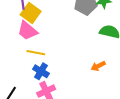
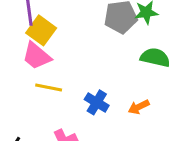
blue cross: (41, 71) -> (97, 102), moved

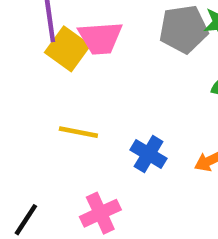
pink trapezoid: (37, 56) -> (100, 38), moved, turned -44

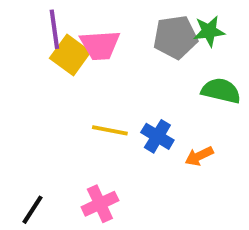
yellow line: (78, 132) -> (110, 130), moved
blue cross: (149, 154) -> (157, 136), moved

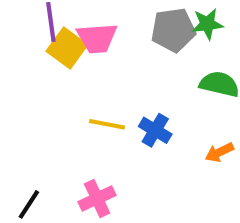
orange arrow: (199, 156) -> (219, 152), moved

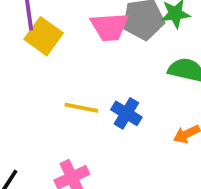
pink trapezoid: (97, 38) -> (109, 27), moved

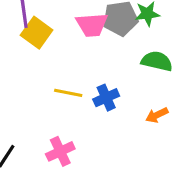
blue cross: (126, 113) -> (106, 98), turned 35

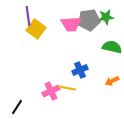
yellow line: (68, 93) -> (67, 88), moved
pink cross: (60, 151) -> (51, 91), moved

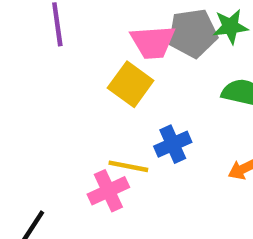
yellow square: (36, 29) -> (131, 84), moved
yellow line: (67, 88) -> (128, 166), moved

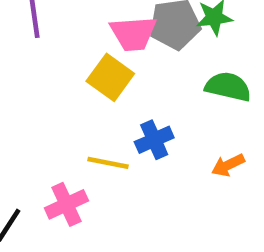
pink cross: (108, 191) -> (66, 204), moved

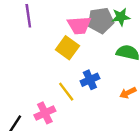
yellow line: (108, 163) -> (66, 92), turned 42

